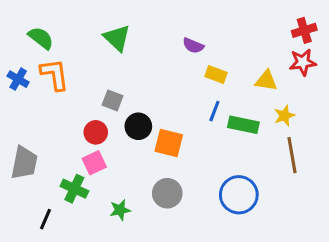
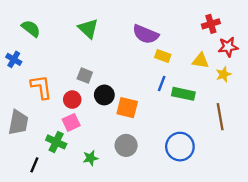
red cross: (304, 30) -> (211, 24), moved
purple semicircle: (193, 46) -> (146, 34), size x1.6
orange L-shape: (55, 75) -> (41, 87), moved
yellow star: (284, 116) -> (223, 74), moved

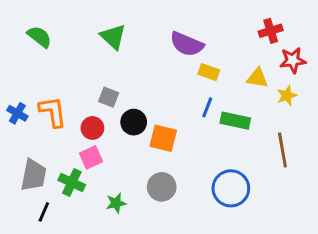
blue cross: (14, 59) -> (17, 113), moved
gray trapezoid: (18, 122) -> (34, 175), moved

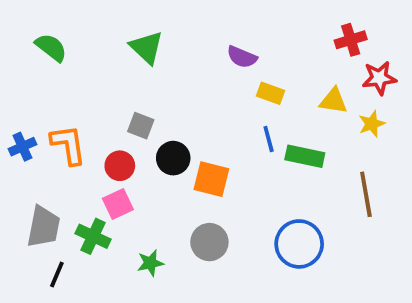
purple semicircle: (187, 44) -> (242, 57), size x0.7
blue line: (207, 107) -> (269, 139), turned -36
blue cross: (17, 113) -> (22, 147), turned 36

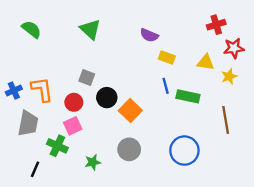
orange square: (211, 179) -> (130, 111), turned 30
gray trapezoid: (43, 227) -> (28, 123), moved

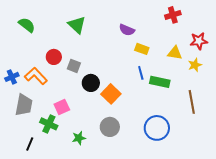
red cross: (216, 25) -> (173, 15), moved
orange L-shape: (42, 89) -> (36, 76), turned -35
red circle: (74, 102) -> (54, 57), moved

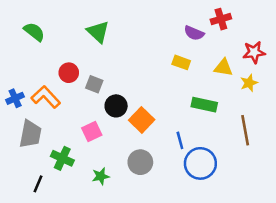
purple semicircle: (127, 30) -> (194, 33), moved
blue line: (141, 73) -> (180, 140), moved
pink square: (62, 107) -> (92, 131), moved

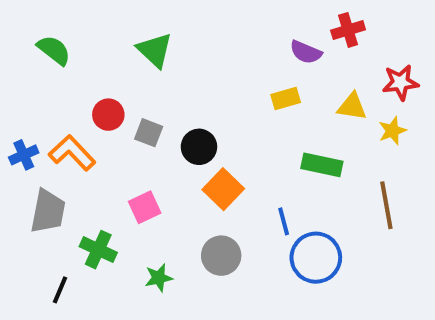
yellow rectangle: (181, 62) -> (286, 98), turned -36
black circle: (116, 106) -> (199, 147), moved

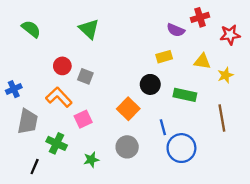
red star: (400, 82) -> (230, 35), moved
black circle: (199, 147) -> (150, 84), moved
orange L-shape: (72, 153) -> (59, 97), moved

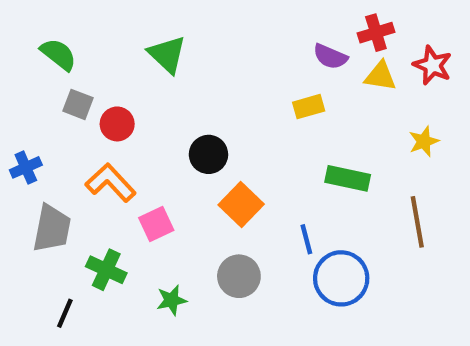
red star: (230, 35) -> (433, 65), turned 30
yellow triangle: (202, 61) -> (380, 76), moved
gray square: (85, 76) -> (78, 104), moved
black circle: (150, 84) -> (208, 154), moved

